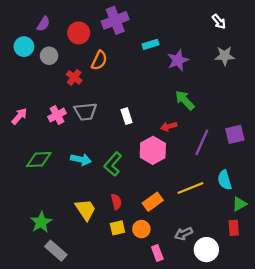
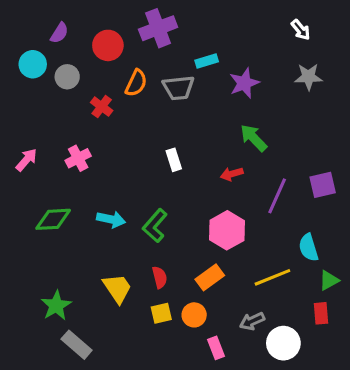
gray trapezoid: (86, 112) -> (178, 88), moved
pink hexagon: (153, 150) -> (227, 230), moved
yellow line: (190, 188) -> (272, 277), moved

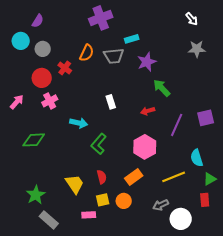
red circle: (108, 45) -> (42, 78), moved
purple star: (244, 83) -> (147, 62), moved
cyan arrow: (111, 219) -> (79, 123), moved
pink rectangle: (216, 348) -> (89, 215), moved, turned -72

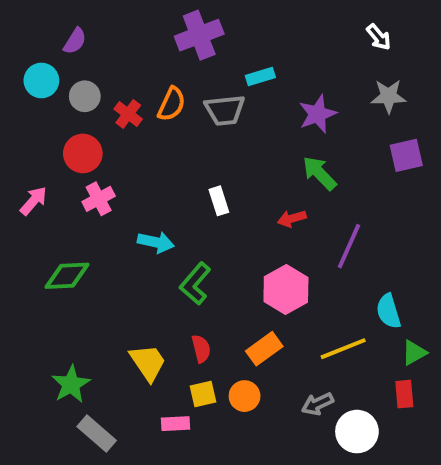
purple star: (147, 62) -> (317, 114), moved
red cross: (65, 68) -> (128, 114), moved
purple square: (206, 118) -> (406, 155), moved

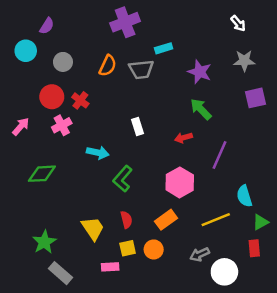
gray circle: (85, 96) -> (63, 62), moved
red cross: (128, 114) -> (80, 100), moved
purple star: (317, 114) -> (200, 72), turned -30

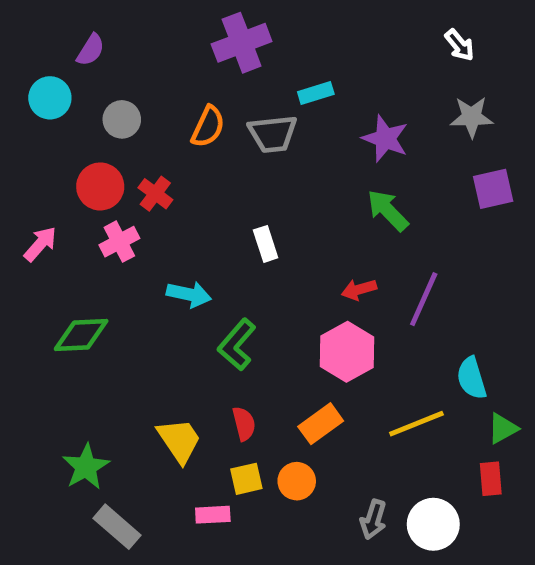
red arrow: (183, 138) -> (359, 289), moved
gray arrow: (200, 254) -> (373, 519), moved, turned -48

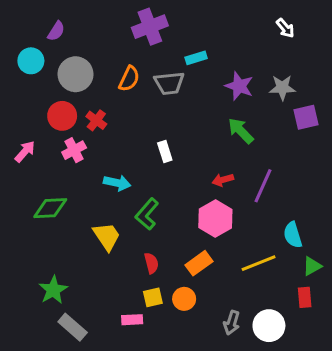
gray star: (472, 117) -> (282, 88), moved
gray circle: (122, 119) -> (76, 74), size x1.5
yellow trapezoid: (179, 440) -> (107, 236), moved

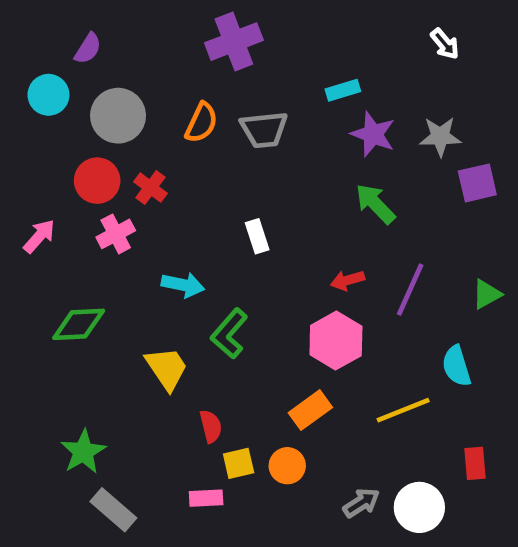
cyan rectangle: (196, 58) -> (343, 90), moved
red semicircle: (151, 263) -> (211, 426), moved
green triangle: (312, 266) -> (487, 294), moved
gray arrow: (232, 323) -> (361, 503), turned -140

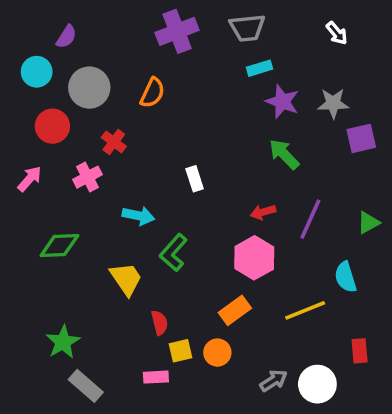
gray trapezoid: (264, 130) -> (247, 28), moved
red circle: (97, 181) -> (52, 126), moved

